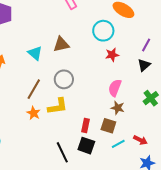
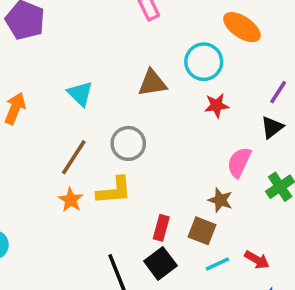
brown triangle: (61, 44) -> (152, 83), moved
pink semicircle: (115, 88) -> (239, 162), moved
black square: (86, 146) -> (160, 263), turned 30

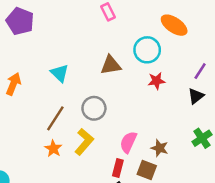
pink semicircle: (239, 162) -> (128, 142), moved
yellow L-shape: (114, 191) -> (84, 142), turned -44

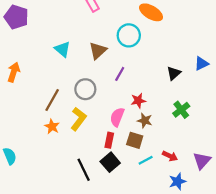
brown triangle: (111, 65) -> (98, 51), turned -30
purple line: (200, 71) -> (120, 74), moved
cyan triangle: (60, 73) -> (62, 49), moved
red star: (156, 81) -> (138, 101), moved

